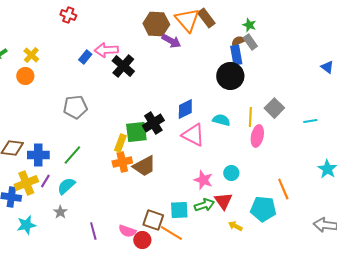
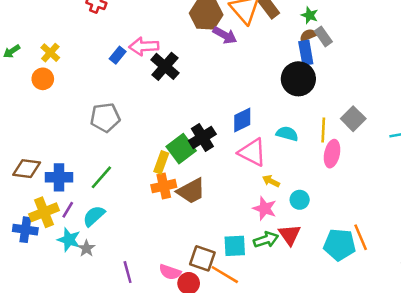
green star: (249, 25) -> (310, 15), moved
green square: (136, 132) -> (181, 149), turned -30
orange line: (283, 189) -> (361, 237), moved
cyan star: (26, 225) -> (69, 240), moved, turned 30
yellow arrow: (235, 226) -> (271, 181), moved

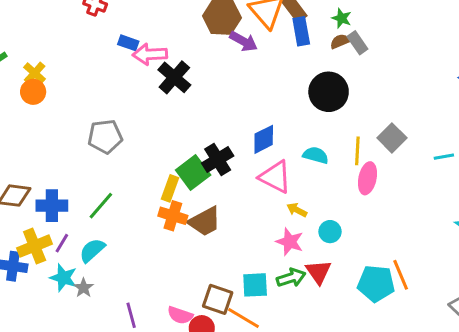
yellow cross: (50, 53) -> (35, 73), moved
blue rectangle: (306, 53) -> (301, 31), moved
blue rectangle: (118, 55) -> (128, 43), moved, turned 70
orange cross: (164, 186) -> (173, 216), turned 30

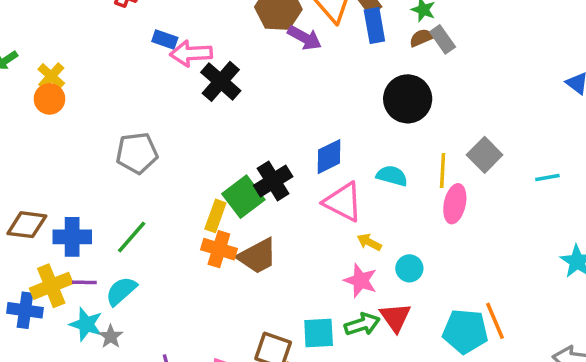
purple line: (62, 243) -> (84, 282), turned 60

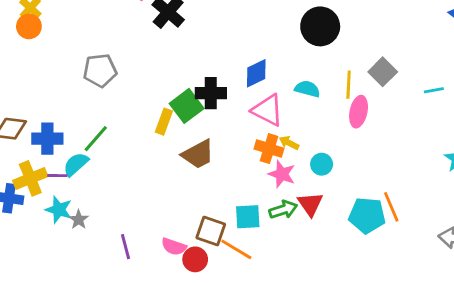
black cross: (273, 181) -> (211, 93), turned 32
orange cross: (219, 249) -> (269, 149), moved
cyan semicircle: (121, 291) -> (76, 164), moved

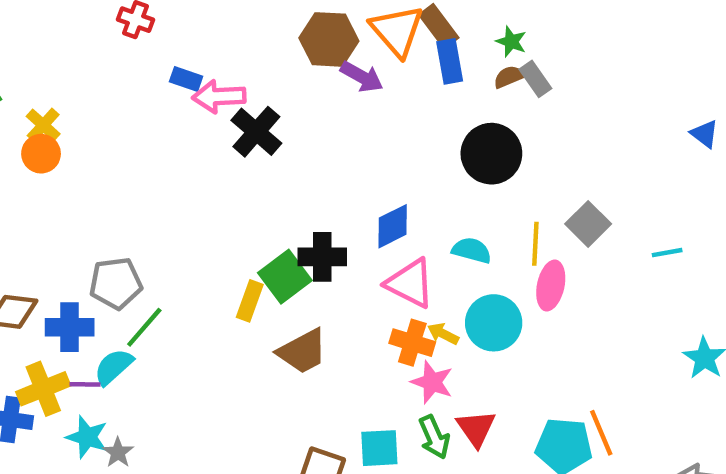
gray pentagon: (100, 70) -> (116, 283), moved
cyan circle: (322, 164) -> (494, 323), moved, size x1.6
green arrow: (283, 210) -> (434, 437), turned 84

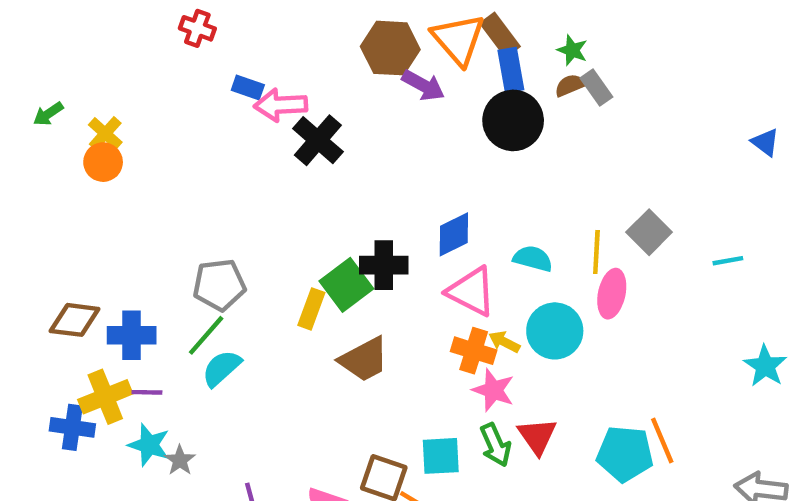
black circle: (491, 154) -> (513, 120), moved
gray pentagon: (116, 283) -> (219, 285), moved
cyan semicircle: (114, 367) -> (221, 368), moved

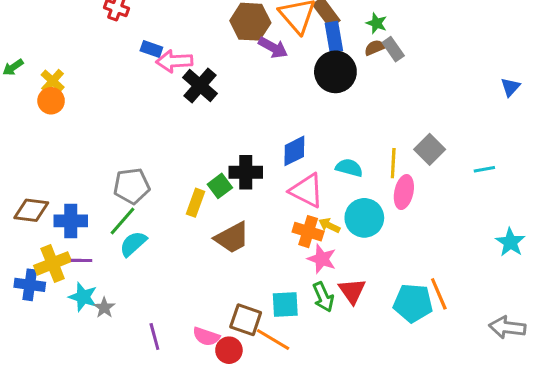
blue triangle: (765, 142) -> (510, 87), turned 35
green square: (346, 285) -> (220, 186), size x0.7

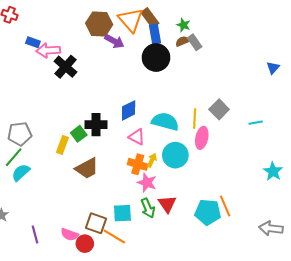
cyan semicircle: (349, 168) -> (165, 122), size x1.5
pink triangle: (307, 190) -> (137, 137), size x0.7
yellow arrow: (329, 225) -> (152, 160), turned 88

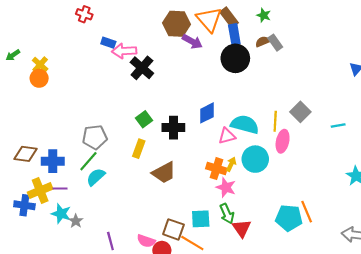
green star: (183, 25) -> (264, 15), moved
green square: (79, 134) -> (144, 119), moved
pink triangle: (137, 137) -> (227, 136), moved, turned -42
red triangle: (167, 204) -> (242, 228), moved

